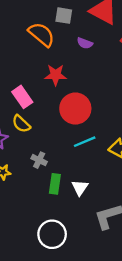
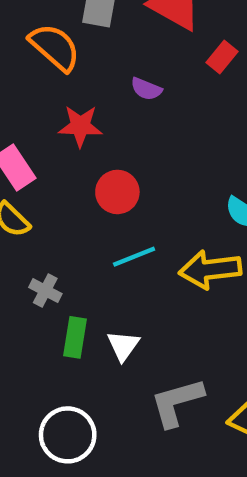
purple semicircle: (85, 43) -> (146, 89), moved
red circle: (75, 109) -> (117, 192), size x0.7

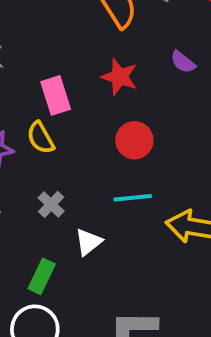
green rectangle: (75, 337) -> (42, 276), moved
white triangle: (123, 346) -> (88, 242), moved

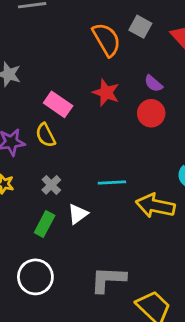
pink rectangle: (56, 95) -> (58, 104), turned -40
red circle: (134, 140) -> (151, 113), moved
green rectangle: (42, 276) -> (45, 224), moved

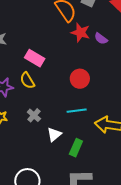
red star: (106, 93) -> (80, 33), moved
red circle: (151, 113) -> (80, 79), moved
green rectangle: (45, 224) -> (76, 148), moved

